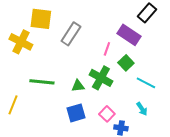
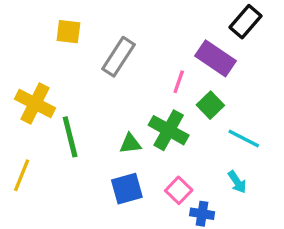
yellow square: (41, 19) -> (68, 32), size x0.7
yellow cross: (21, 42) -> (35, 103), moved
green line: (42, 82) -> (70, 137), turned 70

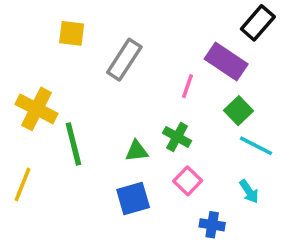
green square: (210, 105) -> (238, 111), moved
green cross: (169, 130) -> (177, 137), size x0.7
pink square: (179, 190) -> (188, 181), moved

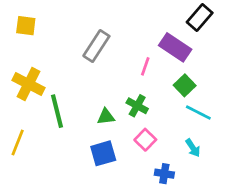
yellow square: (72, 33) -> (26, 26), moved

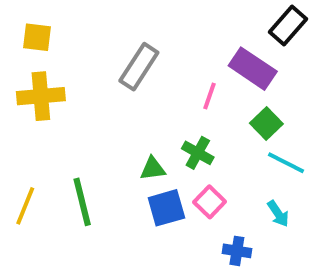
yellow cross: (29, 84) -> (41, 96), moved, turned -32
green line: (57, 111) -> (82, 202), moved
blue square: (103, 153) -> (166, 208), moved

